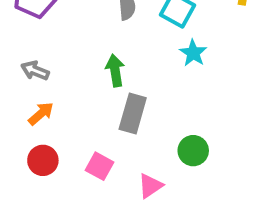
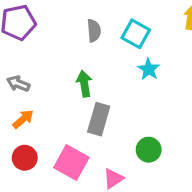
pink square: (99, 166) -> (71, 163), size x1.5

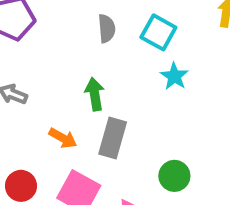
orange arrow: (23, 119) -> (63, 138), moved, turned 70

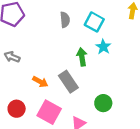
green arrow: (95, 94) -> (82, 57), moved
gray rectangle: (113, 138) -> (68, 82), turned -50

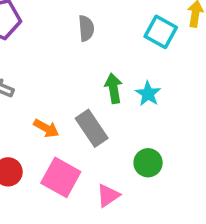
cyan square: (94, 22) -> (161, 32), moved
cyan star: (103, 47) -> (148, 94), moved

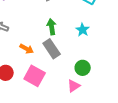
green arrow: (113, 88) -> (52, 27), moved
pink triangle: (108, 195) -> (74, 86), moved

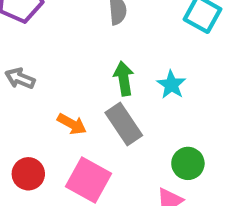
cyan star: (83, 30) -> (171, 85), moved

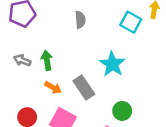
green arrow: (124, 78) -> (47, 60), moved
cyan star: (171, 85) -> (112, 64), size x1.5

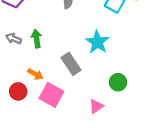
orange arrow: (53, 88) -> (35, 74), moved
green circle: (122, 111) -> (118, 82), moved

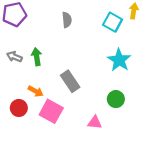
cyan star: (97, 42) -> (119, 60), moved
pink triangle: (96, 106) -> (95, 122), turned 40

